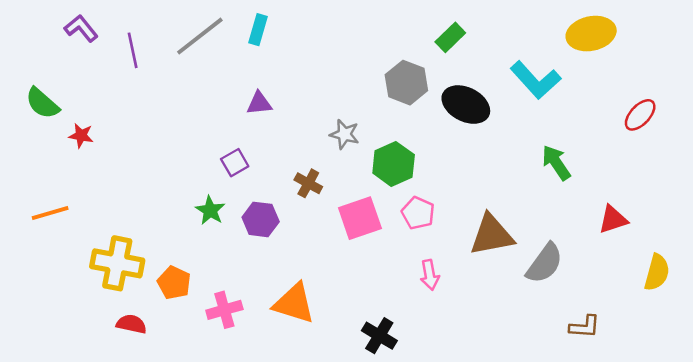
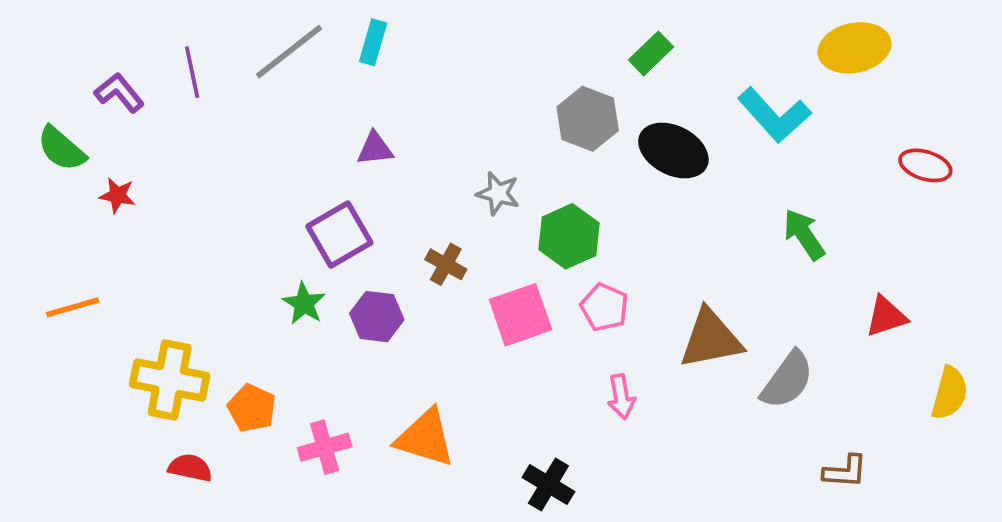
purple L-shape: (81, 28) -> (119, 93), moved
red ellipse: (640, 115) -> (925, 165), turned 64
purple square: (235, 163) -> (339, 234), size x1.6

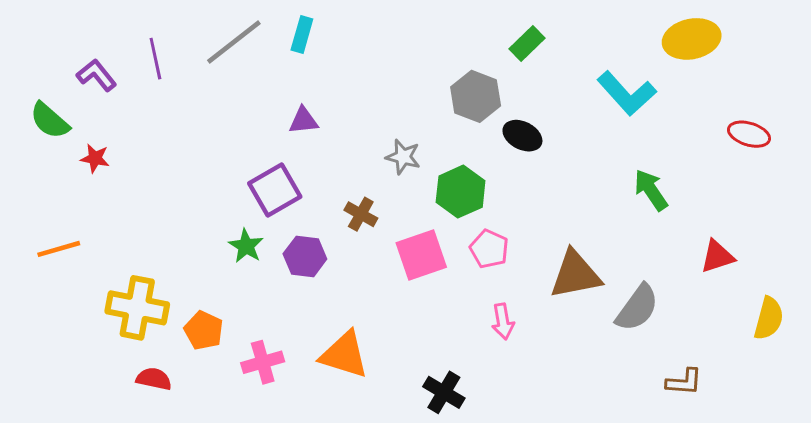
black ellipse: (673, 151) -> (522, 136), moved, size x0.7

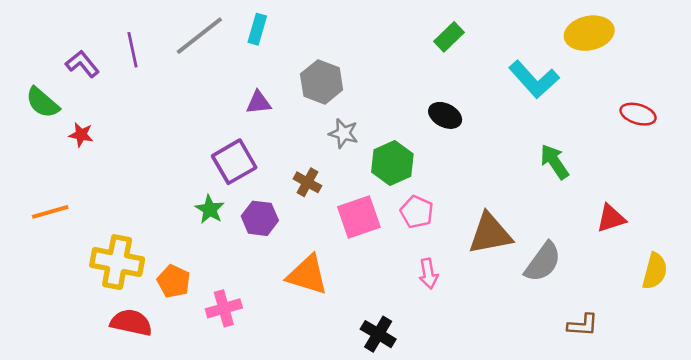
gray hexagon: (476, 96) -> (322, 82), moved
orange triangle: (344, 355) -> (307, 275), moved
red semicircle: (154, 379) -> (131, 323), size x1.4

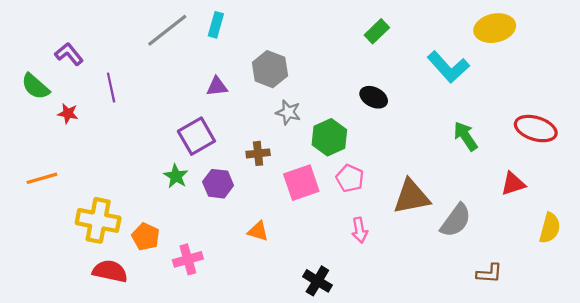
purple line: (132, 50) -> (111, 88), moved
red ellipse: (638, 114) -> (536, 129), moved, size x1.4
brown cross: (307, 182) -> (258, 153), turned -35
orange triangle: (307, 275) -> (258, 231), size x0.6

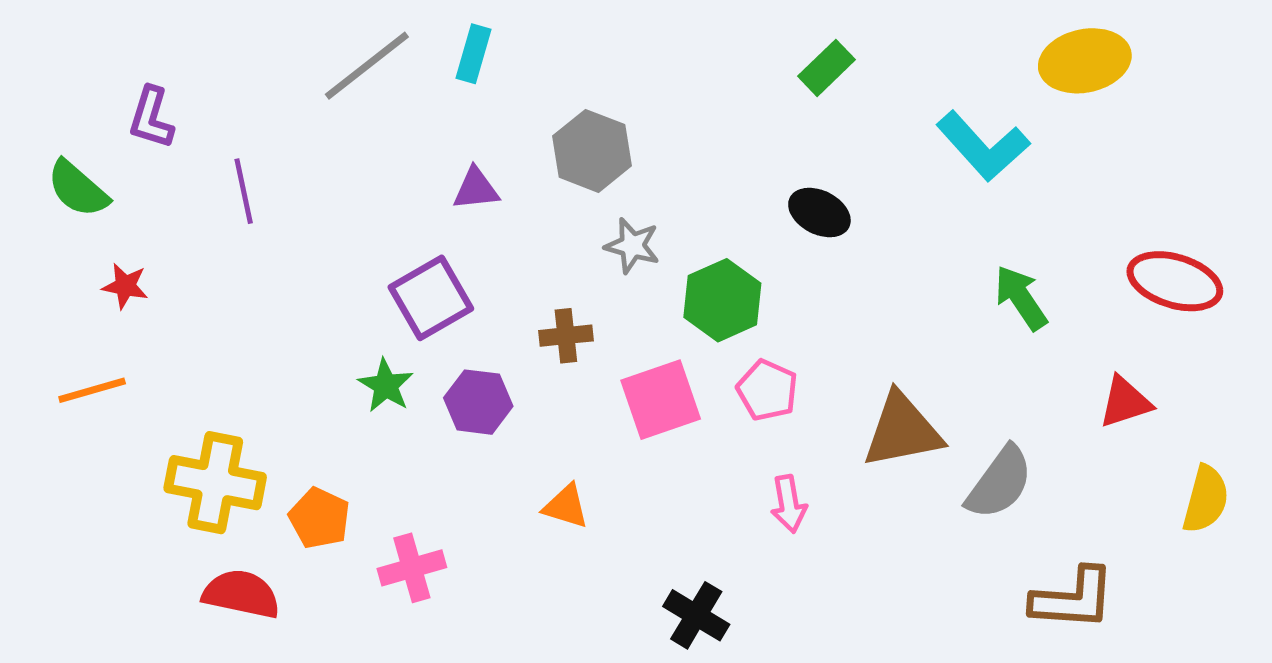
purple L-shape: (69, 54) -> (151, 118), turned -124
red star: (68, 113) -> (125, 286), moved
brown L-shape: (489, 273) -> (1073, 599), size x1.5

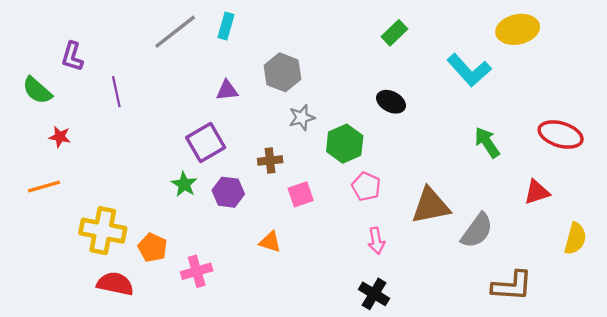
gray star: (632, 246) -> (302, 118), turned -30
pink square: (661, 400) -> (301, 194), moved, size x0.7
black cross: (696, 615) -> (374, 294), moved

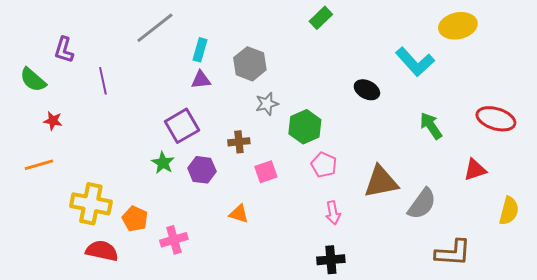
cyan rectangle: (226, 26) -> (200, 50), moved
green rectangle: (394, 33) -> (321, 18), moved
black ellipse: (391, 102) -> (367, 90), moved
black cross: (374, 294) -> (331, 260), turned -36

